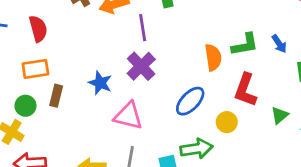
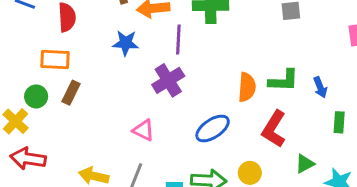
blue star: (100, 83) -> (126, 43), moved, turned -30
pink triangle: (128, 116) -> (143, 130), size x0.7
yellow circle: (227, 122) -> (250, 173), moved

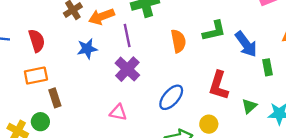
green L-shape: (284, 81) -> (214, 31), moved
orange semicircle: (247, 87) -> (178, 41), moved
blue arrow: (320, 87) -> (246, 44), size x1.6
brown rectangle: (71, 93) -> (55, 98), turned -30
green circle: (36, 96) -> (40, 122), moved

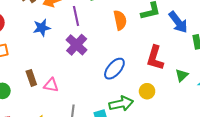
brown rectangle: (55, 98) -> (31, 78), moved
pink triangle: (118, 112) -> (51, 85), moved

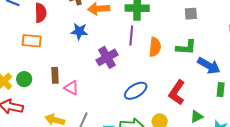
purple line: (76, 16) -> (131, 36), moved
blue arrow: (178, 22) -> (209, 66), turned -40

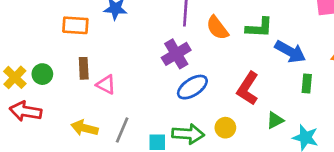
orange rectangle: (32, 41) -> (75, 25), moved
orange semicircle: (155, 47) -> (217, 28), turned 138
purple cross: (107, 57) -> (176, 54), moved

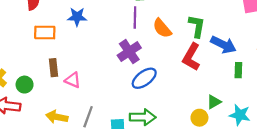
green L-shape: (259, 28) -> (197, 26), turned -80
green circle: (42, 74) -> (25, 85), moved
red L-shape: (248, 88) -> (191, 57), moved
yellow circle: (225, 128) -> (199, 118), moved

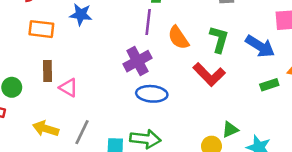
blue arrow: (223, 45) -> (260, 46), moved
red L-shape: (191, 57) -> (209, 75), turned -80
green rectangle: (238, 70) -> (269, 85), moved, turned 64
blue ellipse: (144, 78) -> (152, 94), turned 35

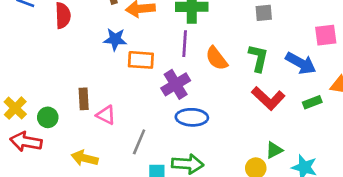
orange rectangle: (41, 29) -> (141, 60), moved
red L-shape: (209, 75) -> (268, 98), moved
gray line: (82, 132) -> (139, 142), moved

